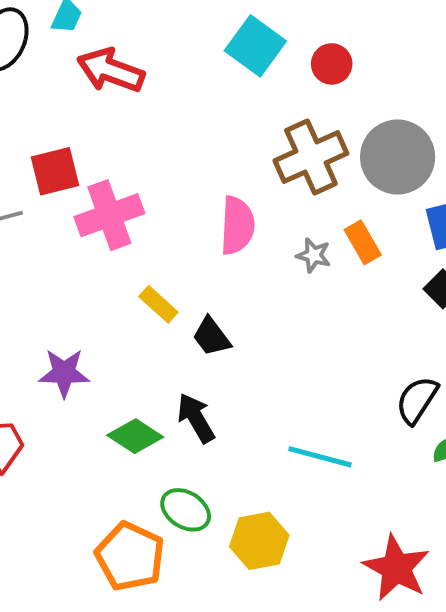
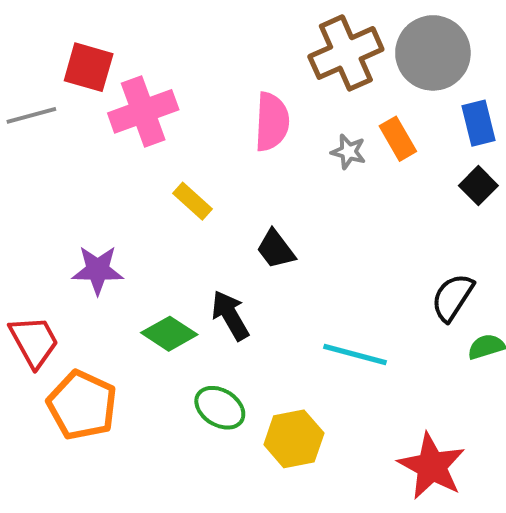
red square: (55, 171) -> (89, 67), turned 30
black trapezoid: (211, 337) -> (276, 249), moved
orange pentagon: (130, 556) -> (82, 405), moved

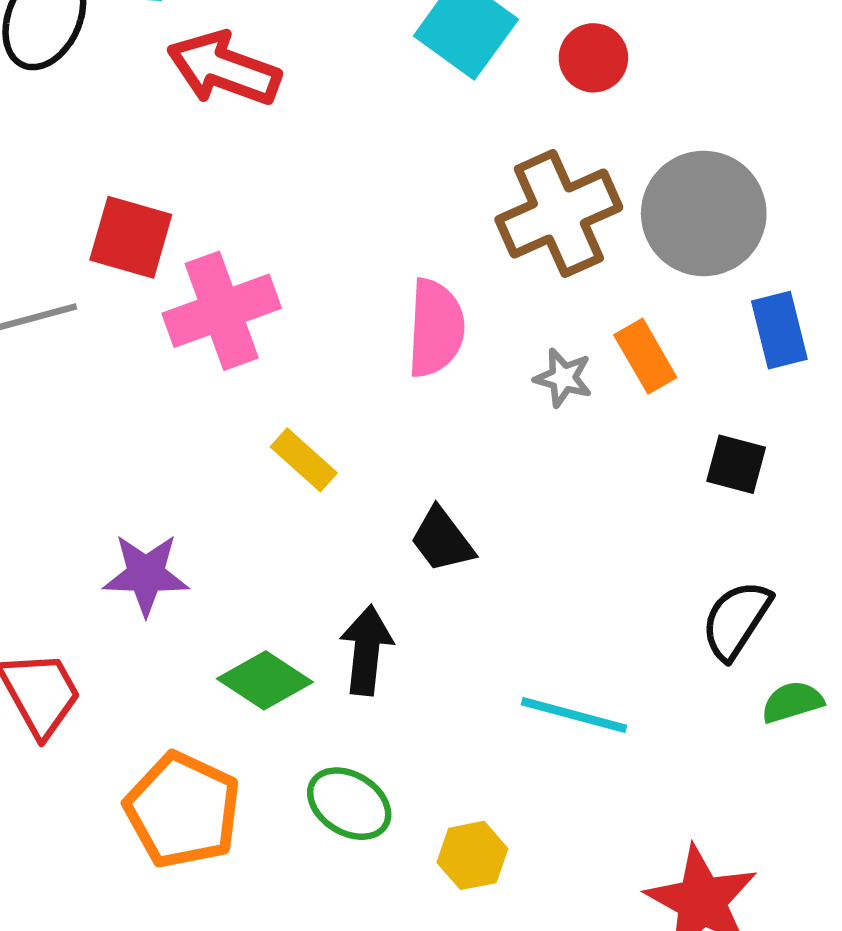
black square: (478, 186) -> (736, 464), moved, turned -30
black arrow: (230, 315) -> (366, 650), turned 36
orange pentagon: (82, 405) -> (183, 810), moved
yellow hexagon: (294, 439) -> (472, 855), size x0.7

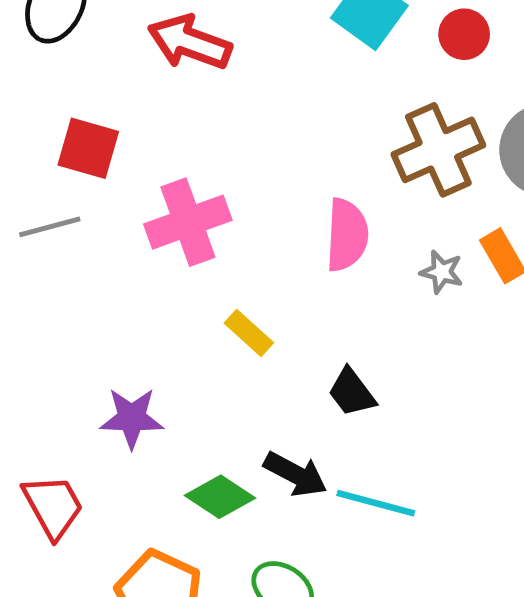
red square: (131, 237) -> (88, 148), moved
black arrow: (366, 650) -> (295, 474), turned 112
cyan line: (574, 715) -> (376, 503), moved

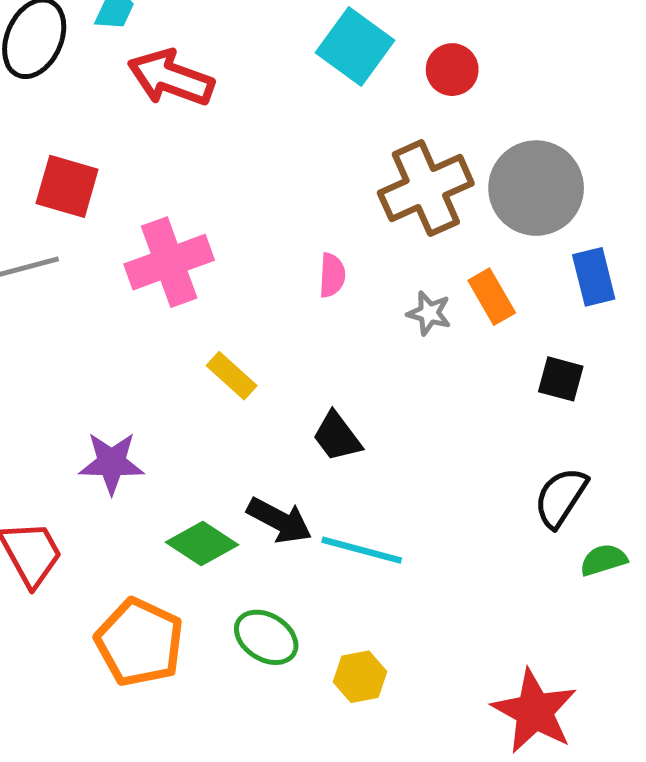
pink semicircle: (347, 235) -> (332, 275), size x0.6

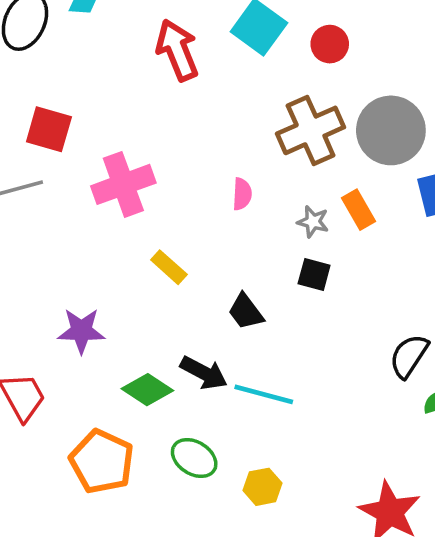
red arrow: (171, 78) -> (177, 50), moved, turned 48
black square: (561, 379) -> (314, 274), moved

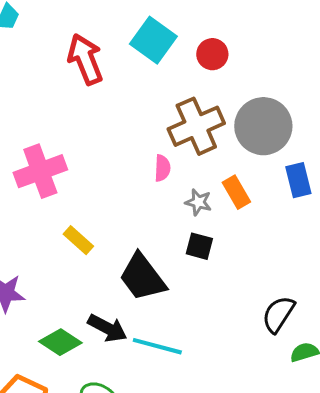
pink semicircle: (242, 194) -> (162, 168), moved
black trapezoid: (246, 312) -> (142, 277), size x1.6

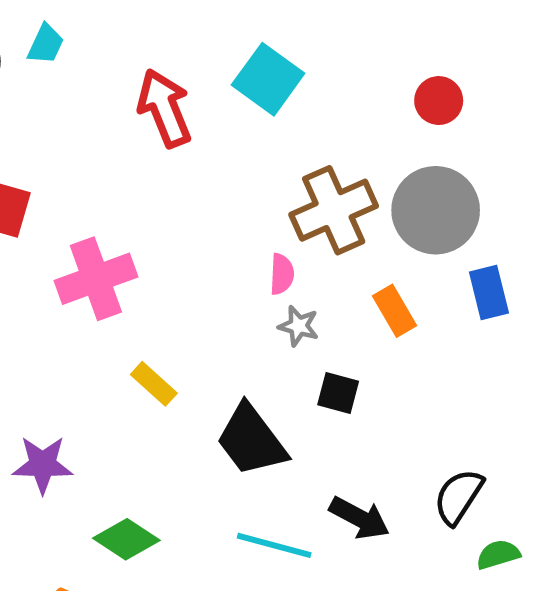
red circle: (212, 54) -> (439, 101), moved
gray star: (198, 202) -> (299, 326), moved
black arrow: (107, 328) -> (359, 518), moved

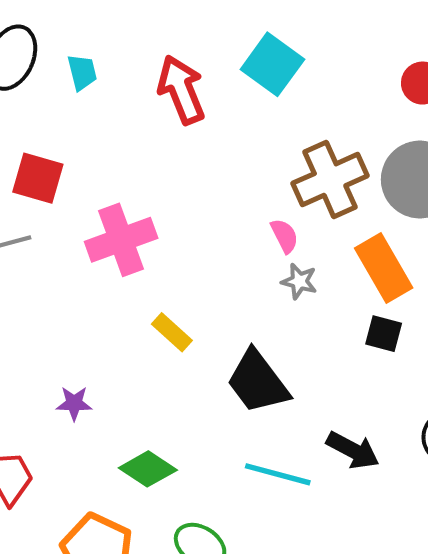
cyan trapezoid: (46, 44) -> (82, 72), moved, turned -39
pink semicircle: (282, 274) -> (284, 236), turned -30
orange rectangle: (394, 311) -> (384, 268), size x1.5
black square: (338, 393) -> (384, 334), moved
purple star: (43, 465) -> (74, 403), size x0.7

